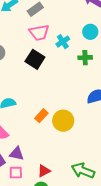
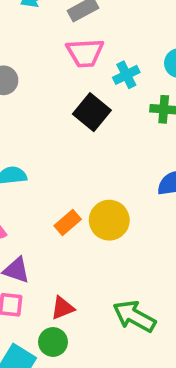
black square: (35, 59) -> (92, 112), moved
orange rectangle: (41, 116) -> (68, 223), moved

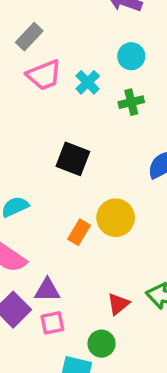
black square: (92, 112) -> (73, 159), moved
red triangle: (63, 308) -> (118, 304), moved

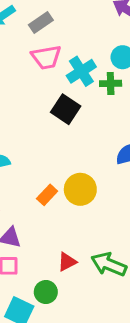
cyan cross: (88, 82) -> (81, 71), size x1.4
green cross: (131, 102) -> (111, 83), moved
black square: (73, 159) -> (66, 109), moved

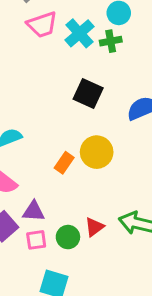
black square: (66, 109) -> (88, 93), moved
green circle: (46, 292) -> (68, 237), moved

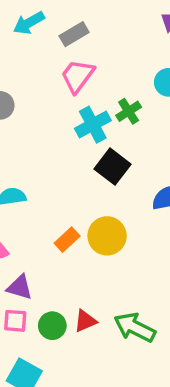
pink trapezoid: (42, 25) -> (78, 76), turned 132
cyan cross: (80, 33) -> (93, 125), moved
green cross: (111, 41) -> (129, 111), moved, turned -35

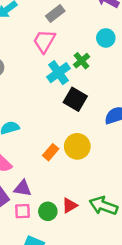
gray rectangle: (74, 34) -> (55, 13), moved

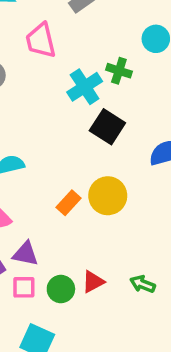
pink trapezoid: (44, 41) -> (41, 40), moved, turned -45
green cross: (81, 61) -> (119, 71), turned -35
green arrow: (103, 206) -> (143, 284), size x0.6

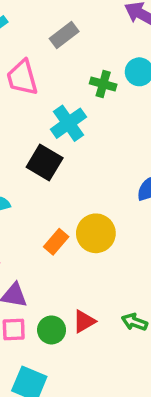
green cross: (119, 71) -> (103, 84), moved
black square: (107, 127) -> (45, 162), moved

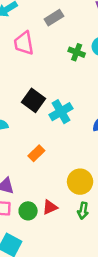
cyan cross: (68, 123) -> (61, 112), moved
yellow circle: (96, 233) -> (80, 182), moved
green arrow: (134, 322) -> (83, 211), turned -105

